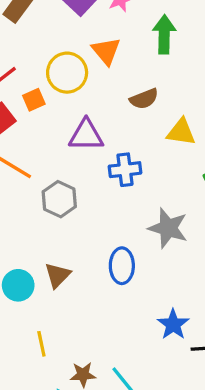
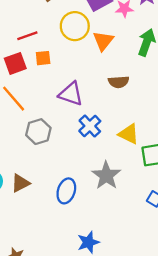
yellow circle: (67, 73) -> (75, 26), moved
yellow triangle: (181, 132) -> (129, 134), moved
blue cross: (125, 170) -> (90, 126), turned 35

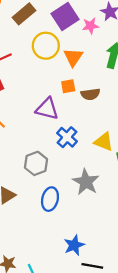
orange square: (43, 58) -> (68, 86), moved
gray hexagon: (38, 132) -> (36, 163), moved

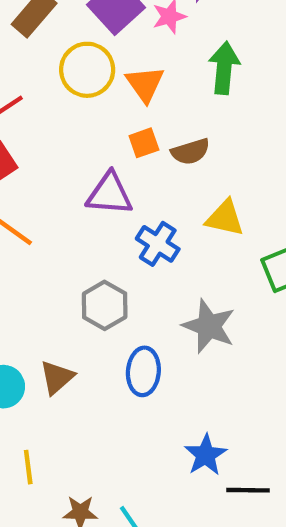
yellow triangle: (104, 142) -> (225, 218), moved

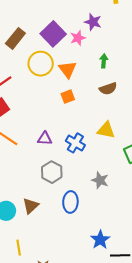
green arrow: (224, 68) -> (104, 61), size x0.6
brown semicircle: (190, 152) -> (108, 89), moved
purple triangle: (110, 194) -> (45, 139), moved, size x0.7
gray star: (209, 326) -> (100, 180), size x0.7

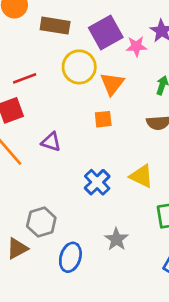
brown rectangle: (15, 38) -> (55, 26), turned 45
purple triangle: (45, 139) -> (51, 142), moved
gray hexagon: (52, 172) -> (41, 222), moved

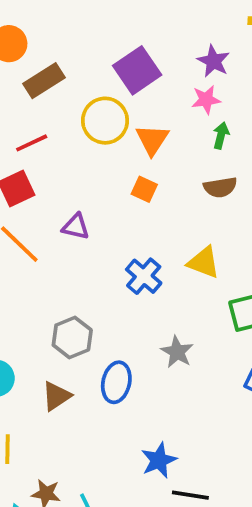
brown rectangle: (55, 26) -> (44, 81), moved, turned -36
pink star: (136, 46) -> (206, 100), moved
orange square: (103, 119) -> (144, 189), turned 36
brown triangle: (17, 249) -> (56, 396), moved

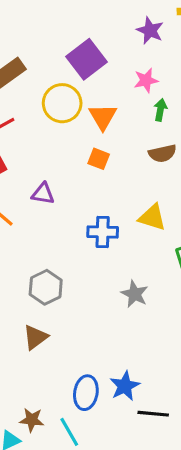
purple star: (213, 61) -> (150, 30), moved
blue cross: (144, 276) -> (103, 232), turned -36
blue ellipse: (116, 382) -> (86, 393), moved

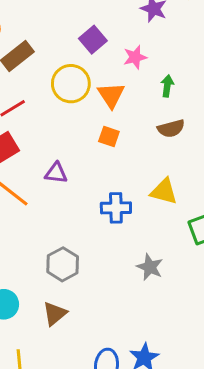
purple square: (86, 59) -> (93, 40), size x0.7
pink star: (146, 80) -> (135, 57), moved

